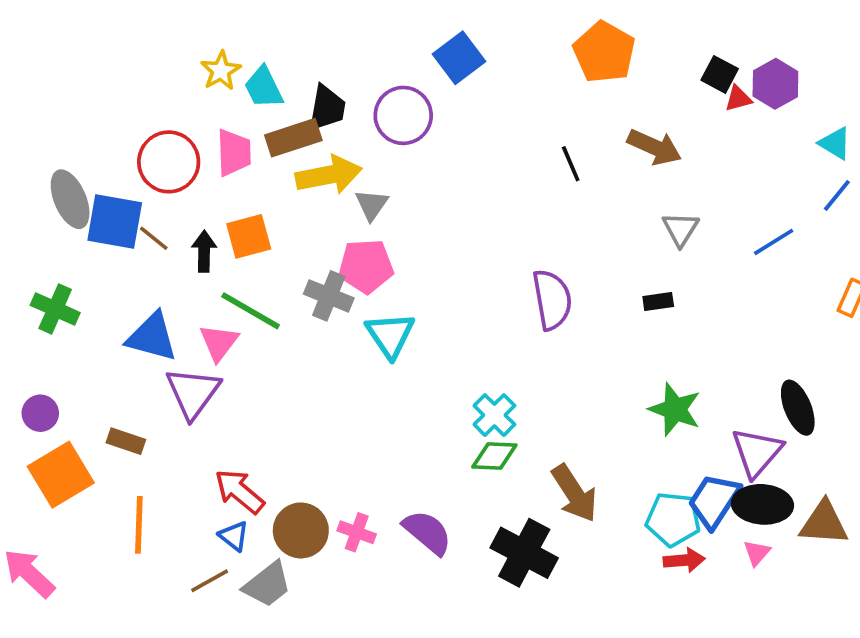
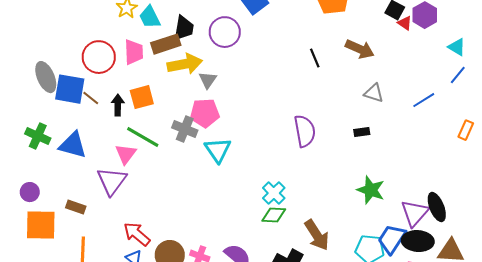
red triangle: (738, 99) -> (405, 23), turned 49
gray triangle: (681, 229) -> (374, 93), turned -45
blue triangle: (152, 337) -> (73, 145), moved
black ellipse: (798, 408) -> (437, 207), moved
orange square: (61, 475) -> (41, 225), turned 32

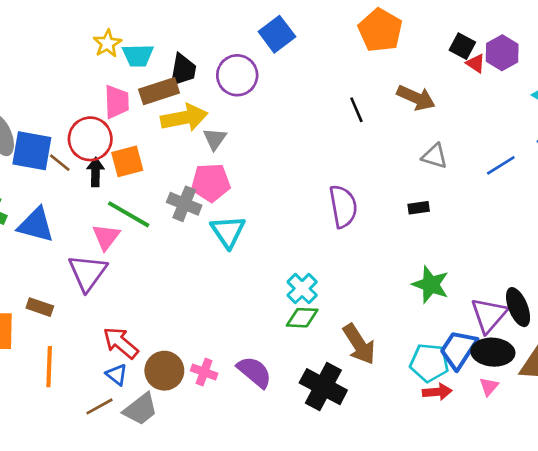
cyan trapezoid: (150, 17) -> (138, 55), turned -65
red circle: (99, 57) -> (90, 139), moved

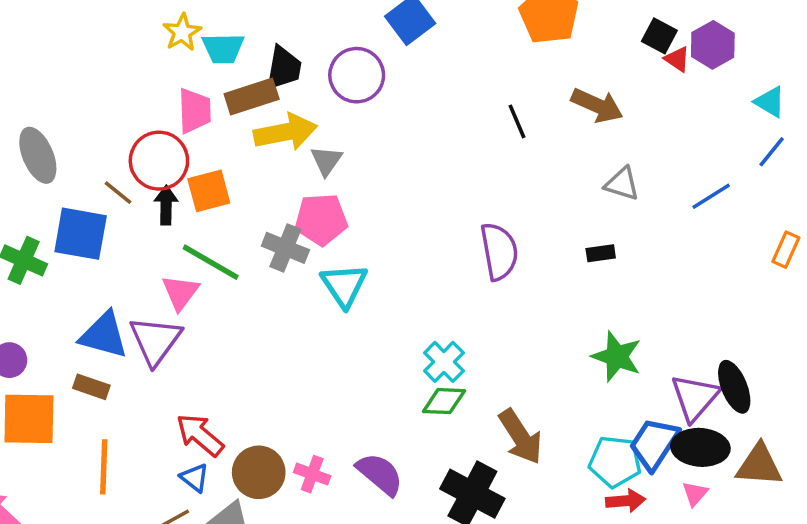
blue square: (32, 151) -> (81, 234), moved
blue triangle: (36, 225) -> (104, 335), moved

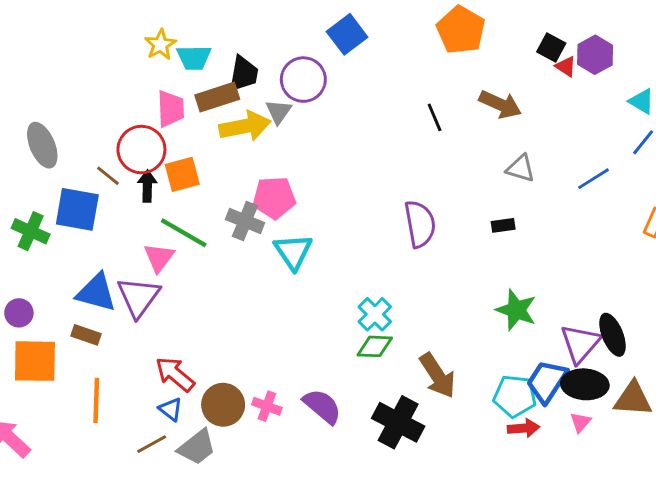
gray triangle: (326, 161) -> (279, 112), moved

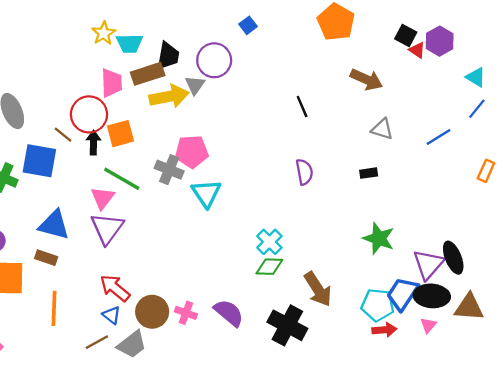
blue square: (347, 34) -> (248, 25), size x0.6
black line: (435, 117) -> (302, 107), moved
purple semicircle: (420, 224) -> (304, 172), size x0.7
purple triangle: (139, 297) -> (107, 228), moved

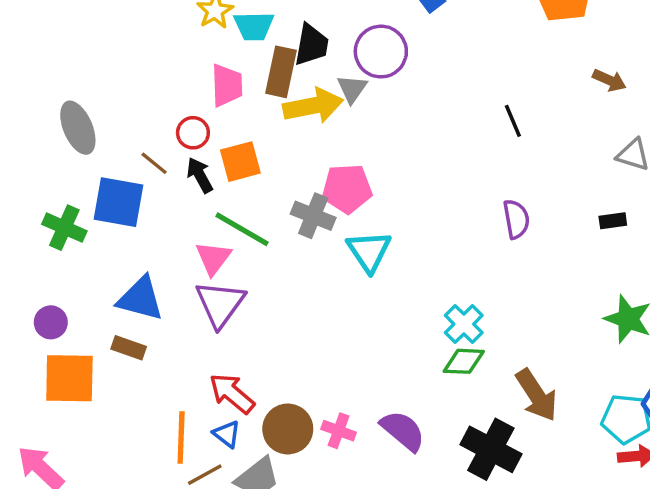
brown rectangle: (148, 74) -> (281, 72), turned -60
brown arrow: (366, 79) -> (609, 80), size x0.7
red circle: (89, 114) -> (193, 133), size x0.6
black arrow: (94, 143) -> (200, 175), turned -30
orange line: (54, 308) -> (181, 437), moved

